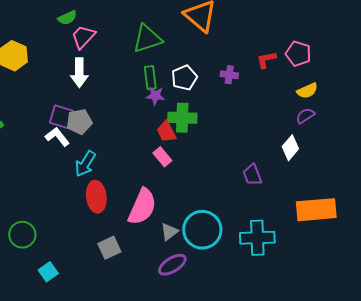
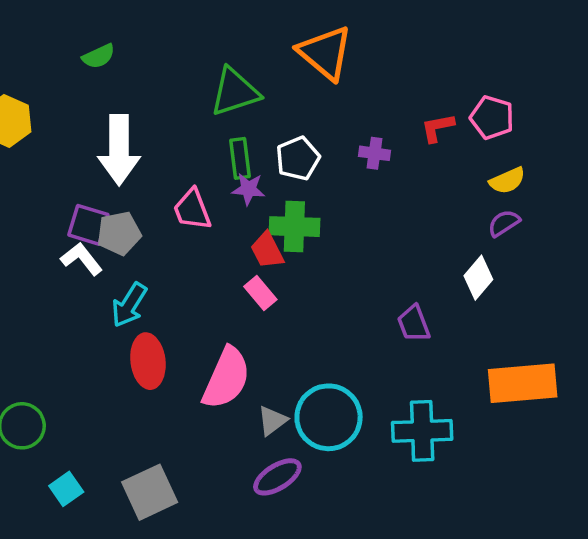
pink trapezoid: (83, 37) -> (192, 209), moved, turned -64
white arrow: (79, 73) -> (119, 150), size x1.4
gray square: (109, 248) -> (150, 492), moved, size x1.4

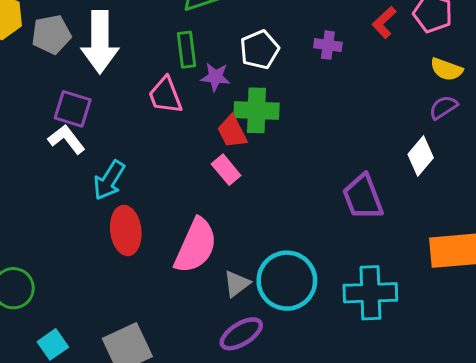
red L-shape: (438, 128) -> (384, 22), turned -32
green rectangle: (240, 158) -> (187, 50), moved
yellow semicircle: (507, 181) -> (446, 69), turned 44
gray pentagon: (119, 233) -> (51, 34), moved
purple trapezoid: (414, 324) -> (363, 197), size x1.4

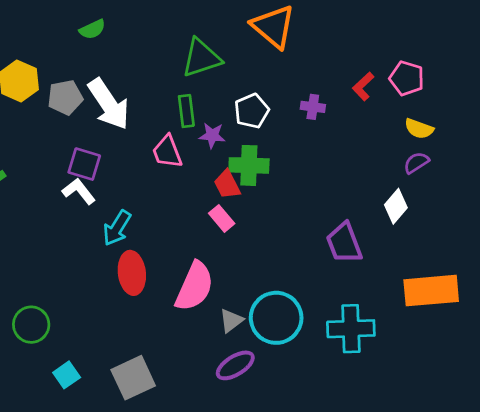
white arrow: (100, 42) -> (109, 104), turned -34

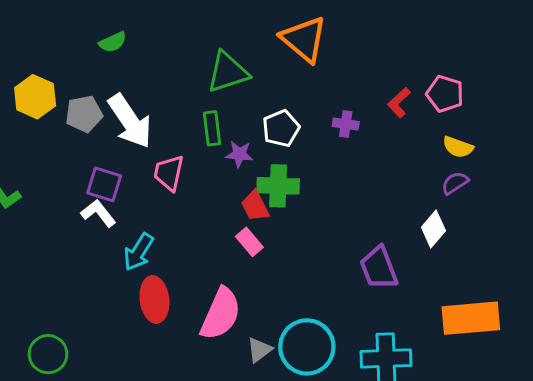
pink trapezoid: (167, 152) -> (169, 173), moved, turned 33

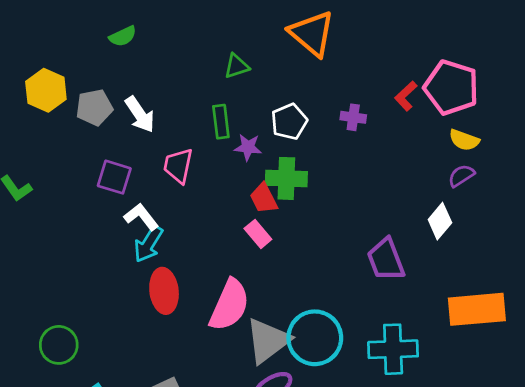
green triangle: (228, 72) -> (237, 66), size x0.6
pink pentagon: (445, 94) -> (451, 87), size x1.5
white arrow: (130, 121) -> (140, 114), size x0.7
white L-shape: (98, 213) -> (141, 217), moved
gray triangle: (259, 350) -> (268, 341), size x1.8

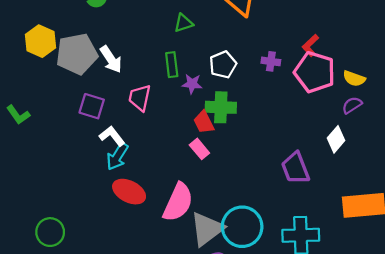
pink pentagon: (451, 87) -> (315, 72), moved
gray pentagon: (94, 107) -> (77, 54), size x1.5
red ellipse: (164, 291) -> (129, 192), turned -56

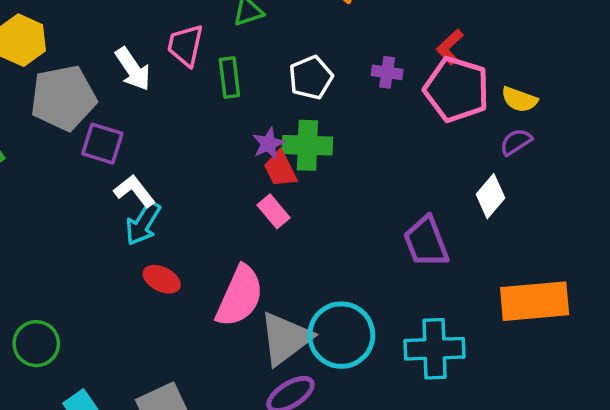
gray pentagon: (77, 54) -> (63, 98), moved
purple star: (192, 84) -> (268, 144), moved, turned -30
pink trapezoid: (140, 98) -> (185, 45), moved
red ellipse: (129, 192) -> (162, 279), size x0.7

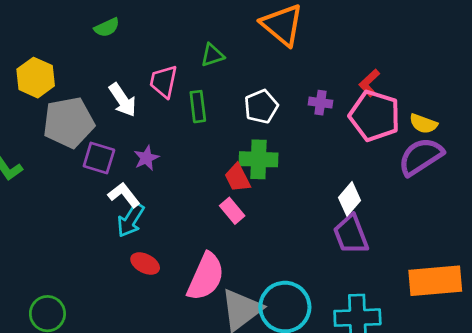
purple semicircle: (516, 142) -> (421, 157), size x1.8
purple star: (268, 144) -> (146, 158), moved
white diamond: (491, 196) -> (350, 199), moved

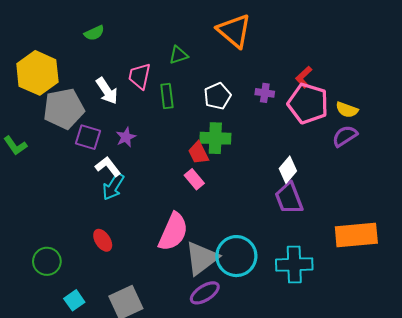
yellow hexagon: (36, 78) -> (37, 73), size x1.4
purple semicircle: (421, 157) -> (345, 136), size x0.7
red ellipse: (145, 264) -> (103, 240), moved, turned 30

